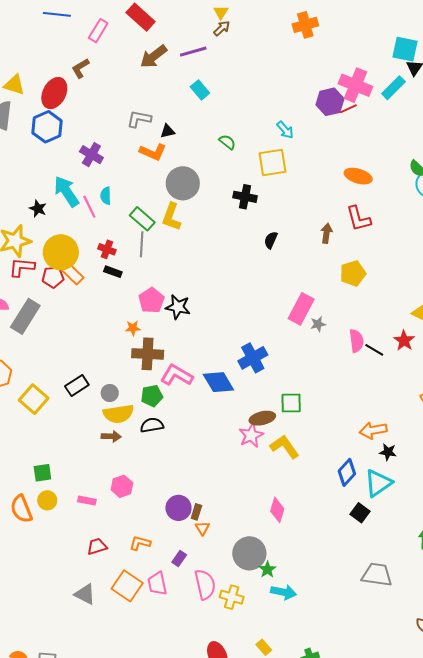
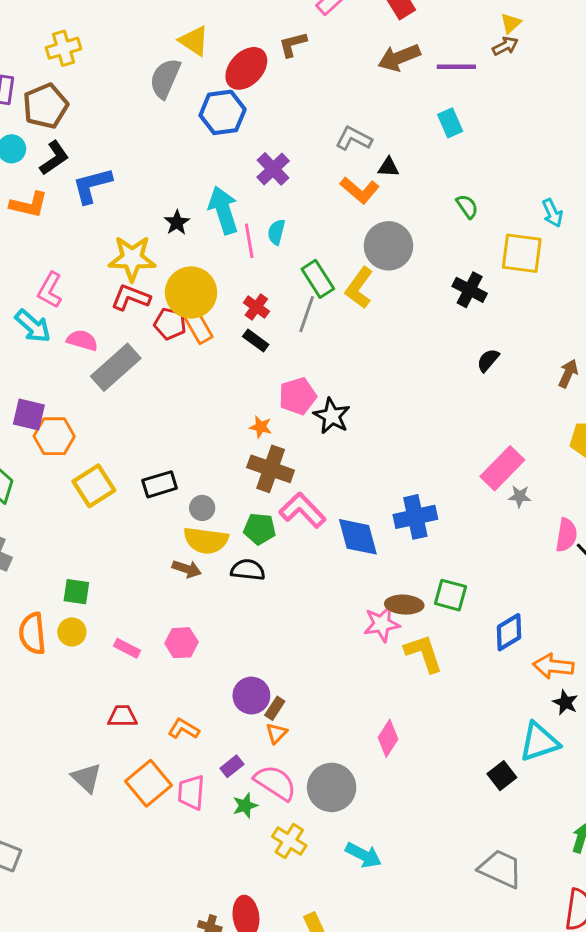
blue diamond: (347, 472) -> (509, 632), moved
green star: (267, 570) -> (245, 806), moved
pink semicircle: (205, 584) -> (275, 783), moved, turned -60

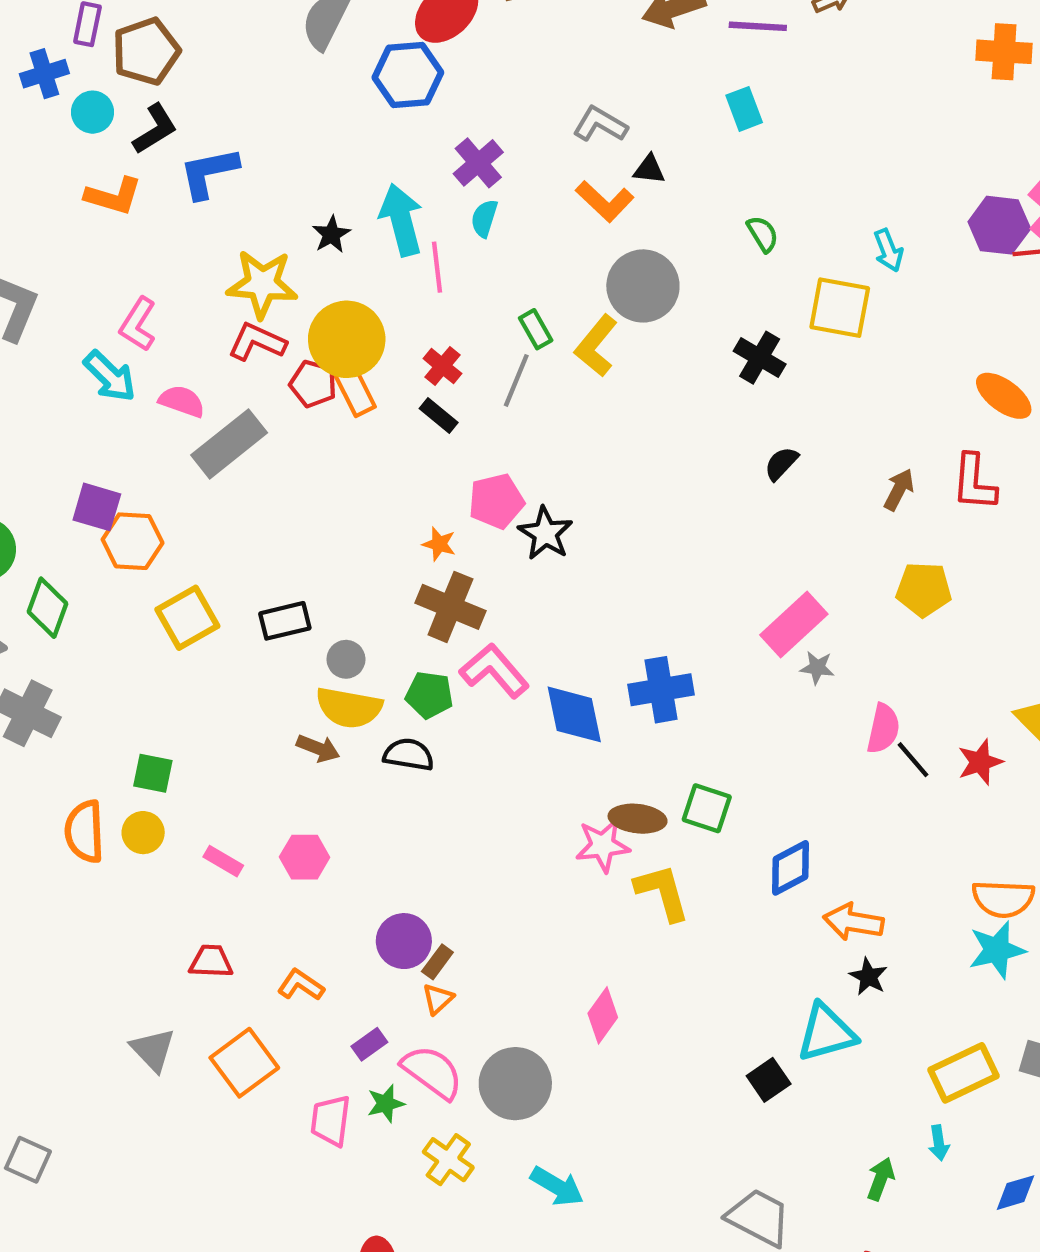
cyan semicircle: (276, 232) -> (484, 218), moved
green rectangle: (318, 279) -> (536, 329), size x0.7
pink trapezoid: (191, 792) -> (331, 1121), moved

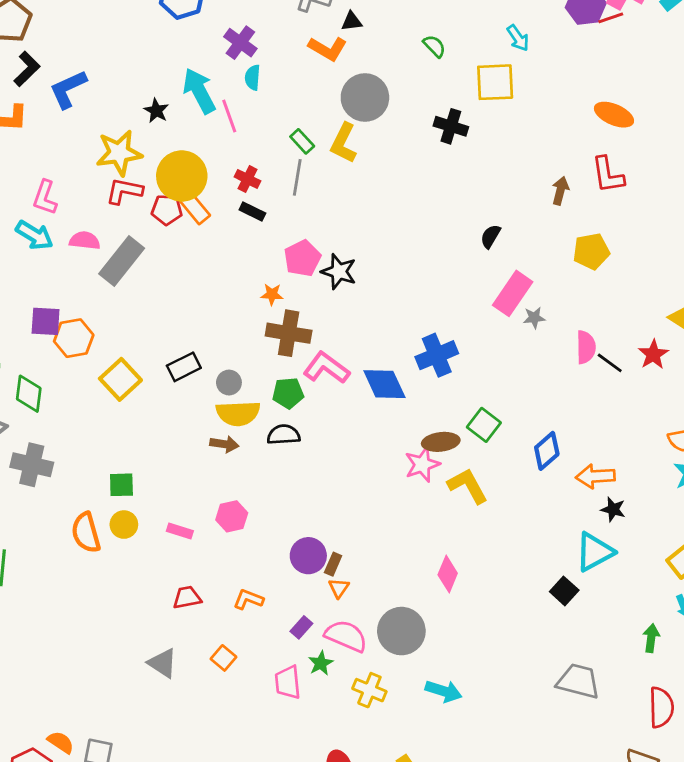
black semicircle: (781, 463) -> (491, 236), moved
green square: (707, 808) -> (484, 425), turned 32
orange square: (244, 1063) -> (223, 658), size x0.6

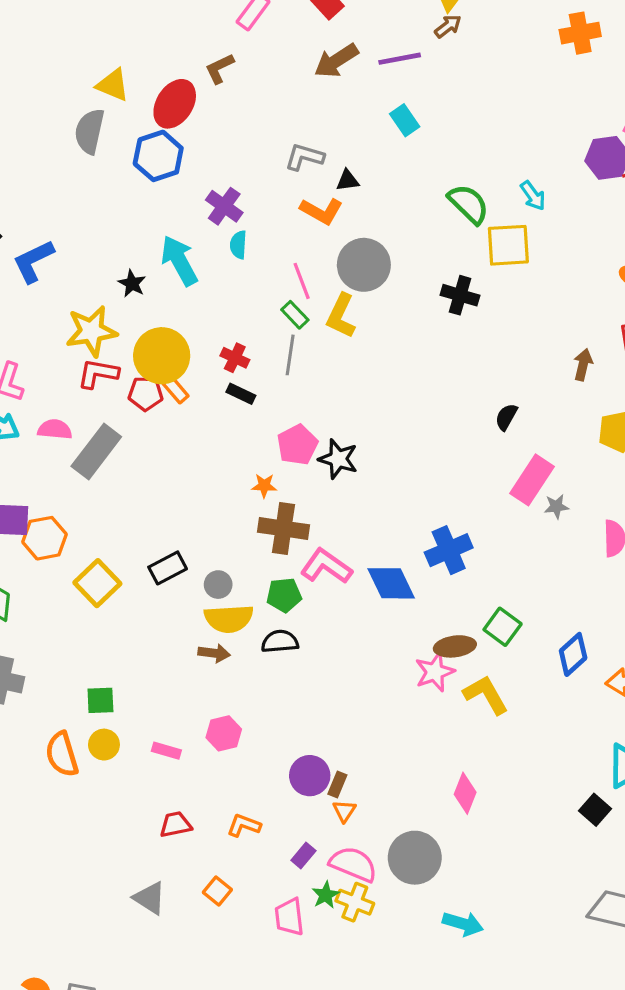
green semicircle: (434, 46) -> (469, 204), moved, size x1.6
pink line: (229, 116) -> (302, 281), moved
orange rectangle: (194, 207) -> (175, 390), size x0.7
yellow cross: (369, 690) -> (355, 902), moved

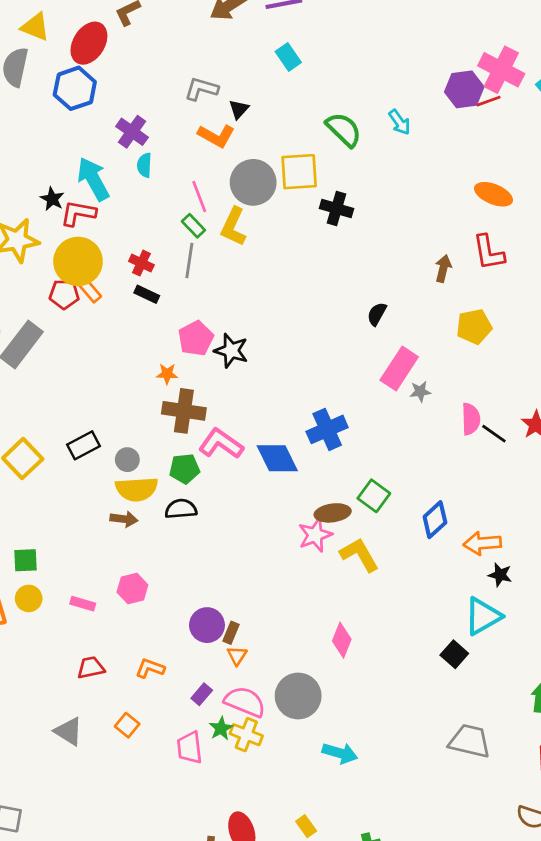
black triangle: (348, 180) -> (239, 109), turned -40
yellow square: (508, 245) -> (299, 172), moved
red L-shape: (98, 374) -> (78, 213), moved

